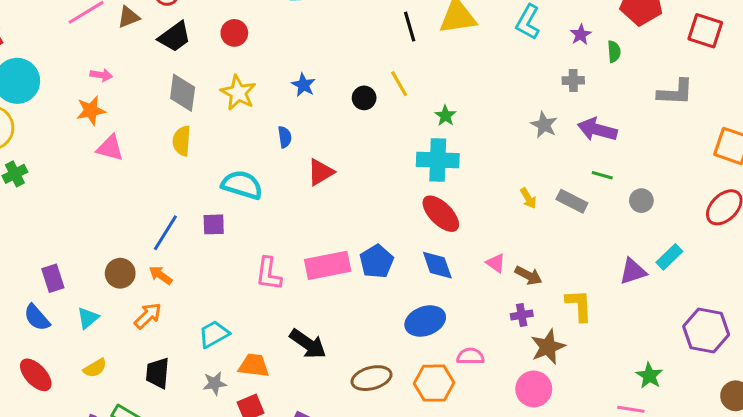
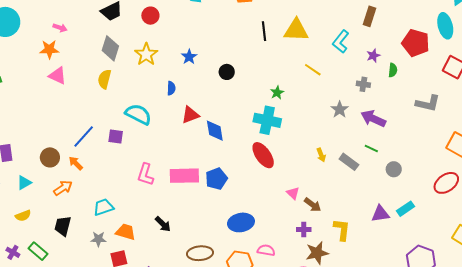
yellow line: (399, 84) -> (313, 70), moved, turned -36
blue diamond: (437, 265) -> (215, 131), moved
black arrow: (308, 344) -> (163, 224), size x0.7

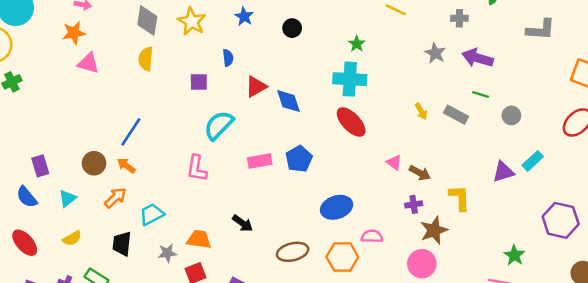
cyan semicircle: (138, 114) -> (219, 125), moved, turned -64
purple square: (116, 137) -> (199, 82), moved
pink L-shape: (145, 174) -> (197, 168), moved
pink rectangle: (184, 176) -> (260, 161), size x0.7
cyan trapezoid: (103, 207) -> (152, 214), moved

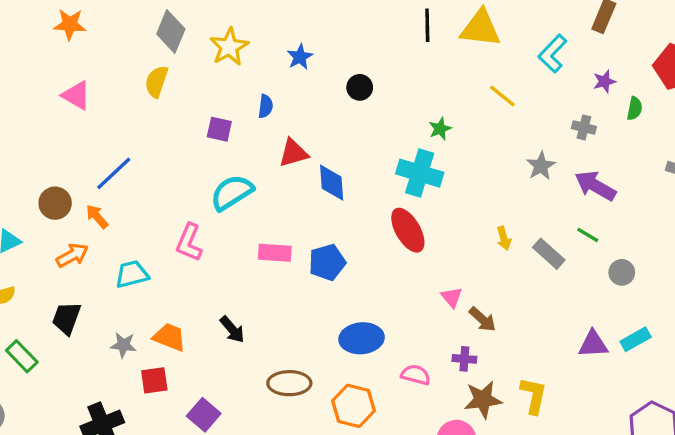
pink triangle: (88, 63) -> (76, 95), moved
yellow L-shape: (460, 198) -> (534, 396), moved
cyan trapezoid: (152, 214) -> (132, 274), moved
pink semicircle: (372, 236) -> (416, 375), moved

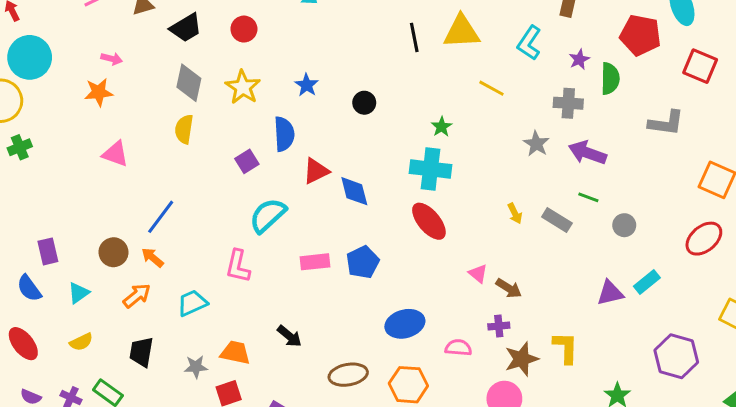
blue semicircle: (266, 106) -> (284, 134), size x1.6
green semicircle: (635, 108) -> (610, 79), size x1.5
gray cross: (584, 127) -> (568, 103), size x1.4
purple square: (219, 129) -> (247, 161), turned -35

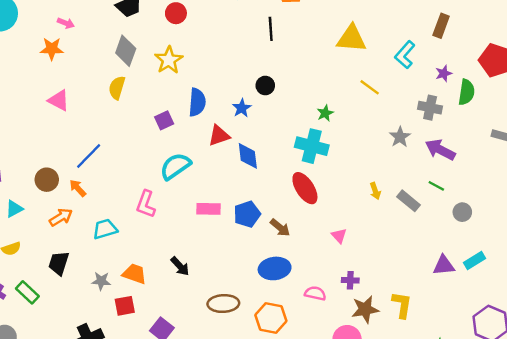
black line: (414, 37) -> (271, 29), moved
blue star: (307, 85) -> (242, 108), moved
brown arrow: (509, 288) -> (280, 228), moved

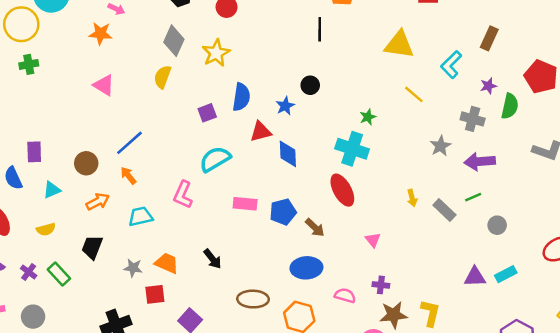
purple arrow: (440, 150) -> (480, 162), turned -36
green line: (436, 186) -> (473, 197), turned -56
orange arrow: (78, 188) -> (128, 176), moved

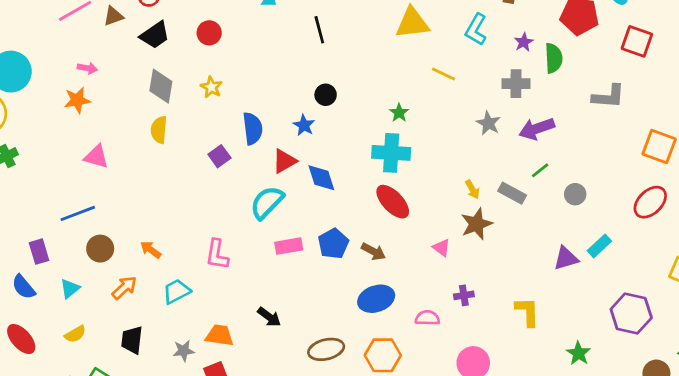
yellow star: (216, 53) -> (211, 87), size x0.7
blue line: (130, 143) -> (78, 213), moved, turned 36
cyan semicircle: (215, 159) -> (267, 202), moved
brown star: (394, 315) -> (476, 224), moved

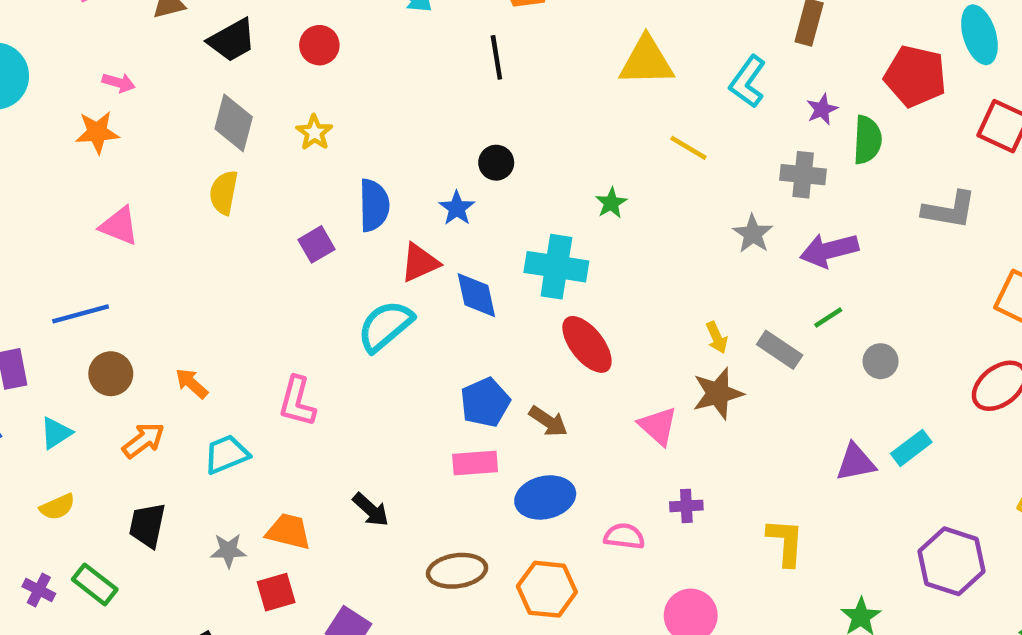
cyan cross: (391, 153) -> (556, 267), moved
pink rectangle: (289, 246) -> (475, 463), moved
pink triangle: (441, 248) -> (658, 426), size x1.4

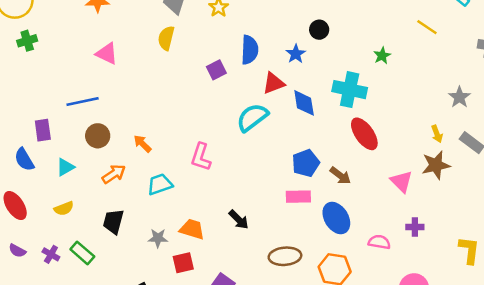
gray star: (753, 234) -> (459, 97), moved
blue ellipse: (545, 497) -> (336, 218), turned 68

